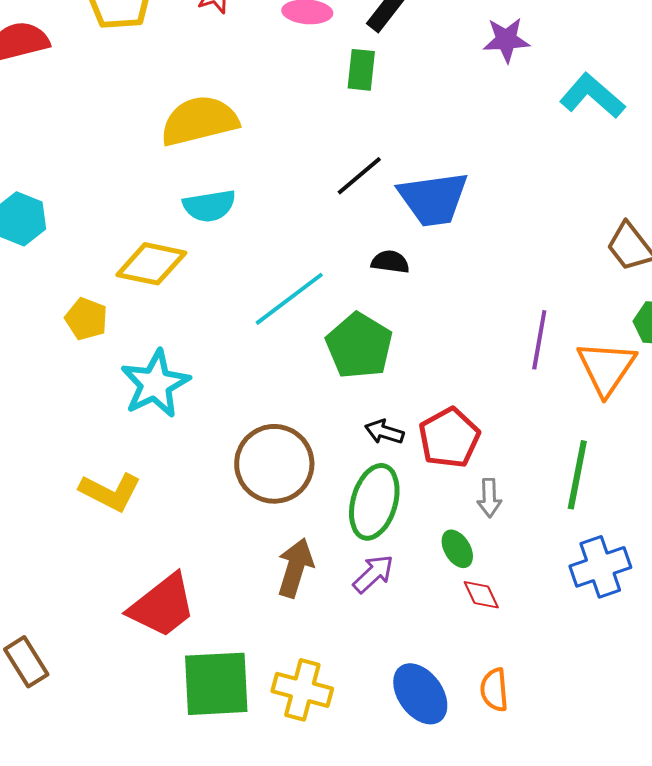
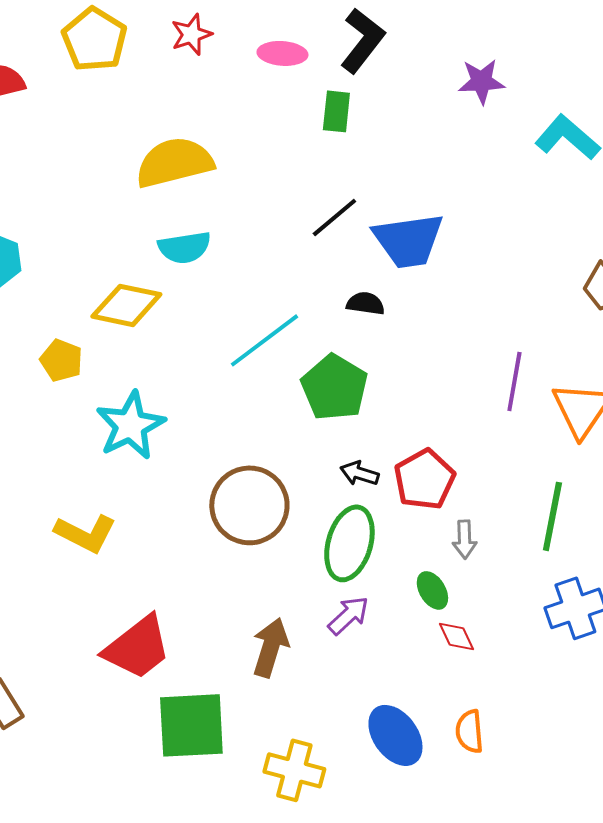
brown arrow: (295, 568) -> (270, 647), moved
yellow cross: (302, 690) -> (294, 770), moved

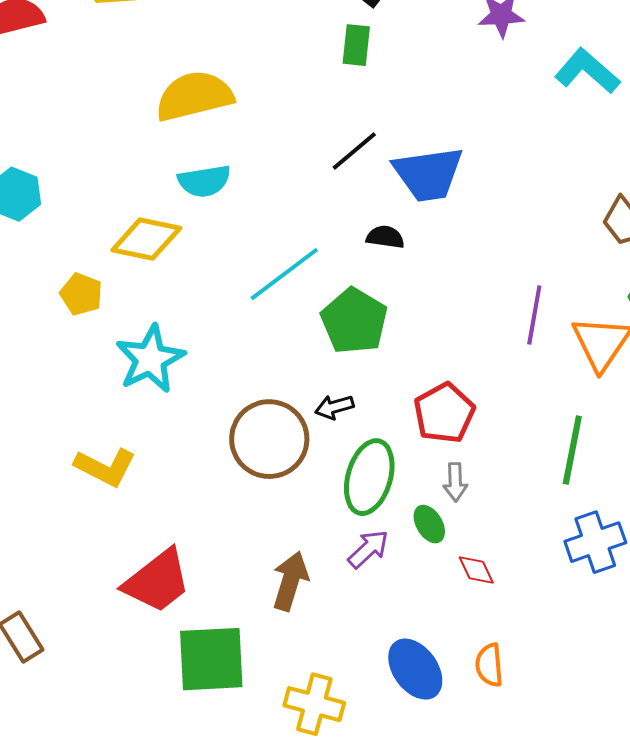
black arrow: (359, 473) -> (334, 407), moved, turned -33
gray arrow: (464, 539) -> (455, 482), moved
green ellipse: (432, 590) -> (429, 524), moved

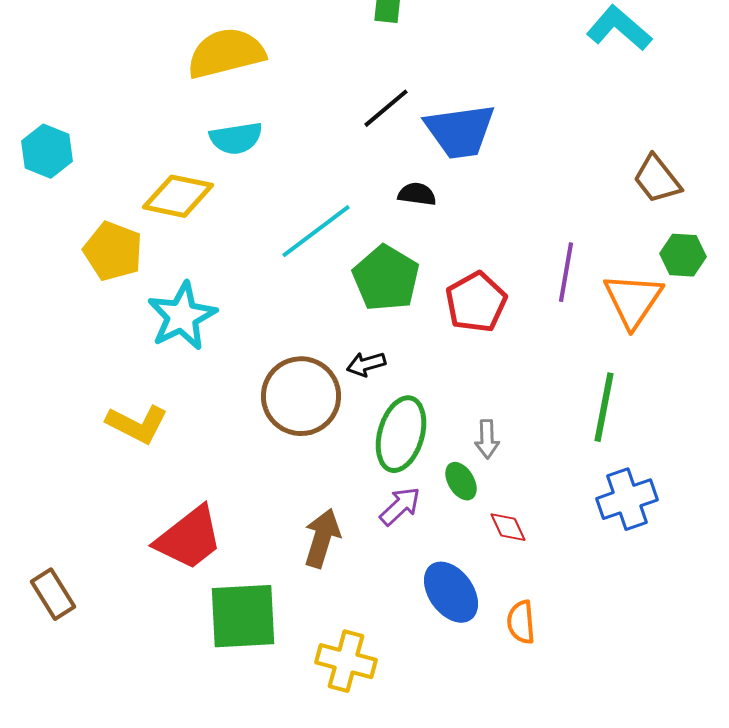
yellow pentagon: (81, 294) -> (113, 251), size x1.4
red pentagon: (444, 413) -> (476, 302), moved
blue ellipse: (415, 669) -> (451, 592), moved

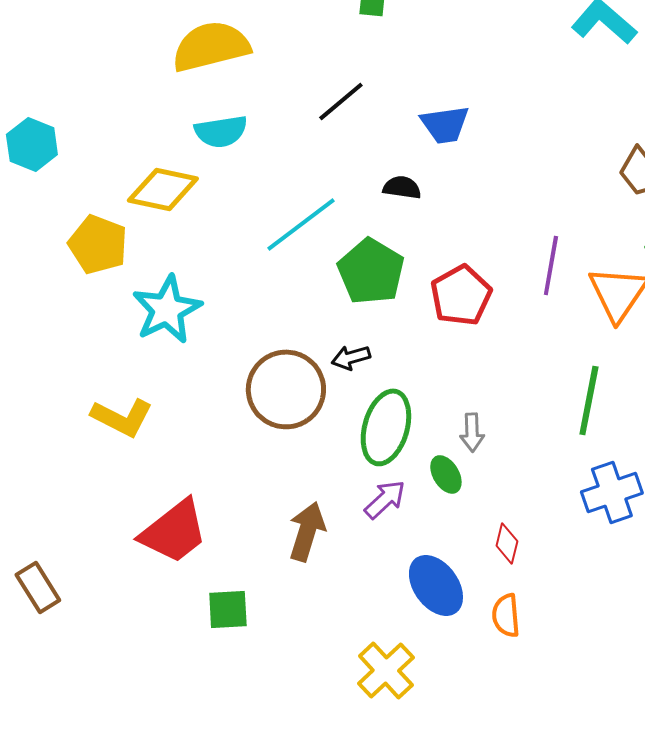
black line: (386, 108) -> (341, 101), moved
blue trapezoid: (460, 131) -> (445, 124), size x0.7
red diamond: (508, 527) -> (507, 543), moved, turned 39
green square: (243, 616) -> (228, 609), size x0.6
yellow cross: (346, 661) -> (386, 670), moved, turned 32

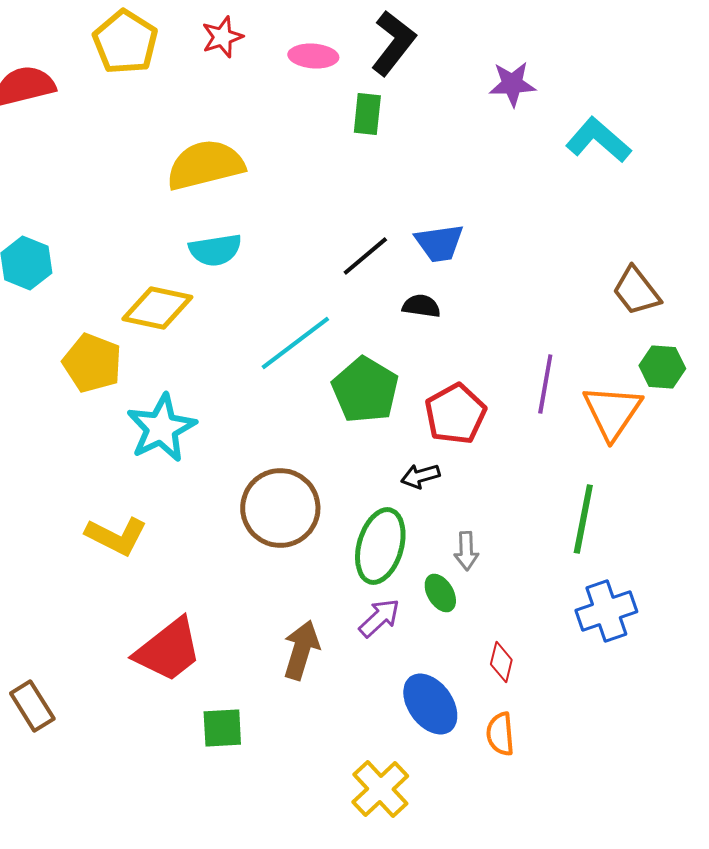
black line: (341, 101) -> (365, 256), moved
black semicircle: (402, 187) -> (421, 306), moved
black arrow: (351, 357) -> (420, 476), moved

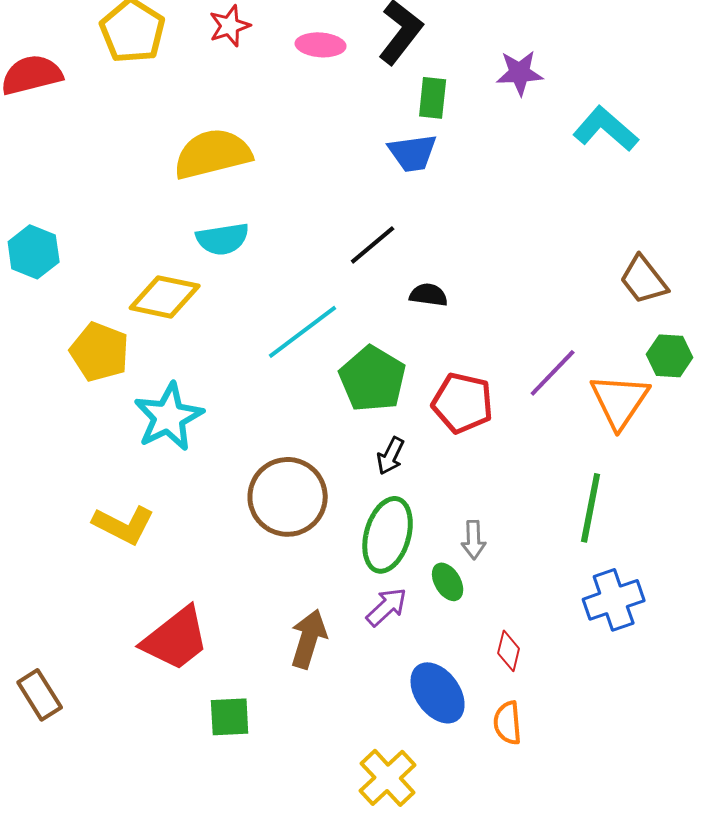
green rectangle: (367, 114) -> (433, 98), moved
blue trapezoid: (439, 243) -> (413, 153), moved
purple line: (545, 384) -> (553, 373), turned 34
red pentagon: (455, 414) -> (463, 403), turned -30
black arrow: (420, 476) -> (391, 456), moved, turned -48

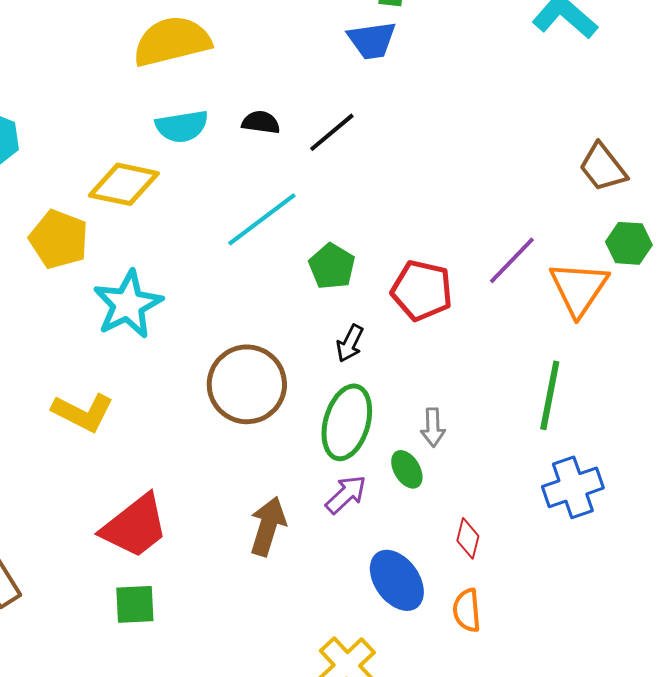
black semicircle: (429, 295) -> (261, 122), moved
green pentagon: (373, 379) -> (332, 266), size x0.7
green square: (230, 717) -> (135, 604), moved

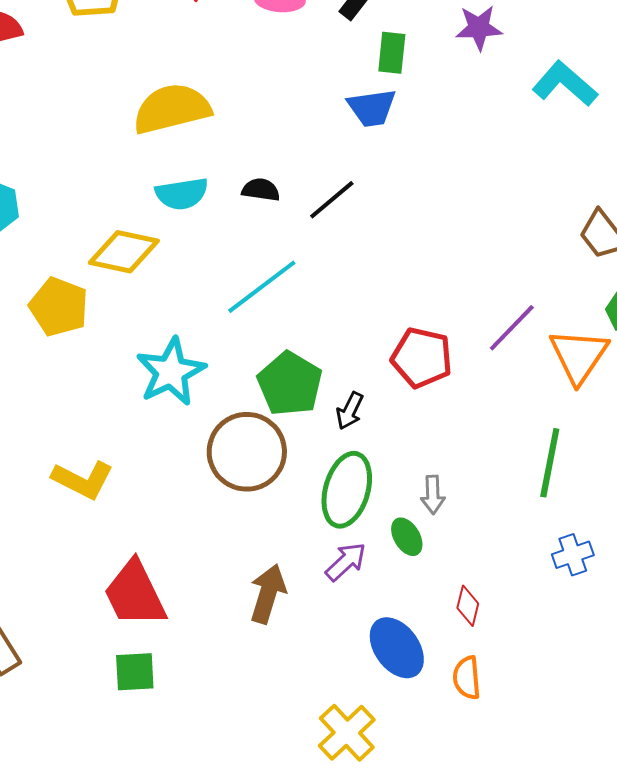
green pentagon: (332, 266) -> (290, 384), moved, size x1.4
cyan star: (128, 304) -> (171, 372), moved
blue cross: (573, 487) -> (573, 555), size x0.7
red trapezoid: (135, 526) -> (135, 594), turned 102

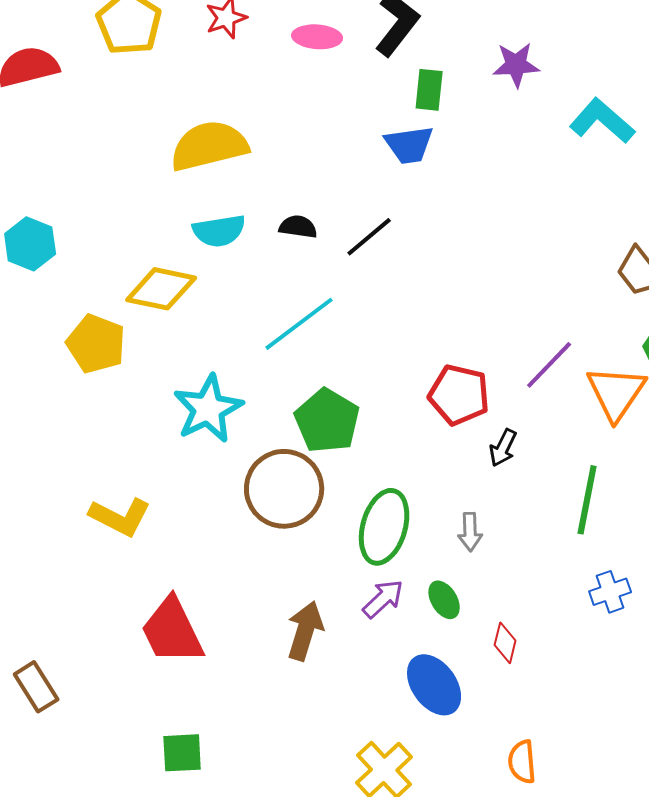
black arrow: (350, 411) -> (503, 448), moved
green ellipse: (407, 537) -> (444, 600), moved
green square: (135, 672) -> (182, 753), moved
orange semicircle: (467, 678) -> (522, 762), moved

